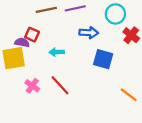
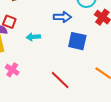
red line: (60, 85) -> (60, 80), moved

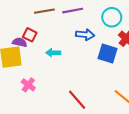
blue square: (77, 41) -> (107, 53), moved

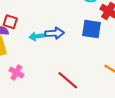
blue arrow: (85, 35) -> (55, 33), moved

